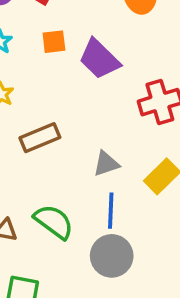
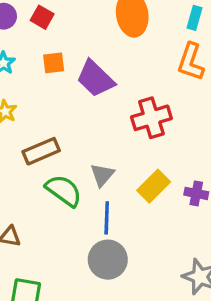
gray triangle: (106, 164) -> (102, 175), turned -30
green semicircle: (54, 222) -> (64, 191), moved

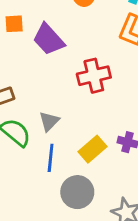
yellow rectangle: (154, 186) -> (93, 149), moved
gray circle: (108, 260) -> (77, 192), moved

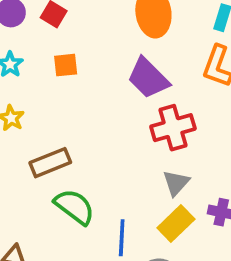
purple trapezoid: (49, 39) -> (148, 78), moved
gray triangle: (49, 121) -> (176, 183), moved

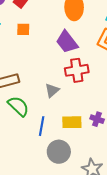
gray triangle: (176, 183) -> (52, 90), moved
yellow rectangle: (176, 224) -> (72, 122), turned 36

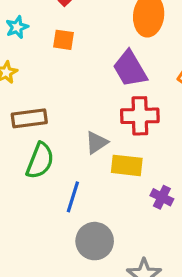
green semicircle: (18, 106) -> (40, 161), turned 60
yellow rectangle: (72, 122) -> (127, 165), moved

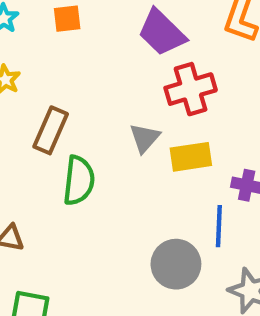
brown rectangle: (29, 118) -> (51, 130), turned -44
blue line: (73, 197) -> (219, 226), moved

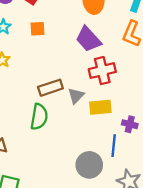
brown rectangle: (51, 130) -> (50, 88), moved, turned 45

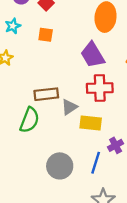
purple cross: (130, 124) -> (116, 145), turned 35
gray circle: (89, 165) -> (60, 166), moved

